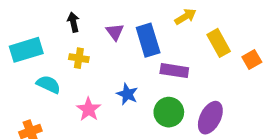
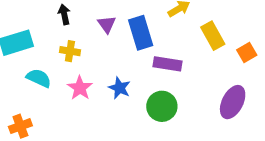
pink star: (89, 109) -> (80, 88), moved
purple ellipse: (210, 118) -> (233, 102), moved

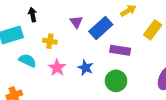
black arrow: (64, 14) -> (33, 15), moved
blue rectangle: (141, 33) -> (101, 28), turned 65
yellow rectangle: (213, 36) -> (153, 30), turned 66

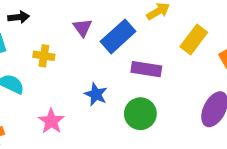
black arrow: (33, 15) -> (19, 17), turned 96
pink star: (57, 68) -> (51, 121), moved

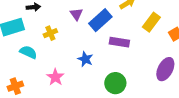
yellow cross: (44, 56) -> (50, 33), turned -32
green circle: (140, 114) -> (115, 83), moved

